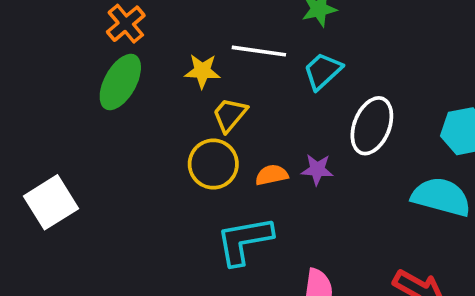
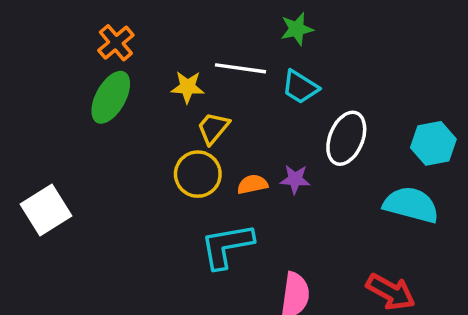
cyan trapezoid: (323, 71) -> (300, 87), turned -105

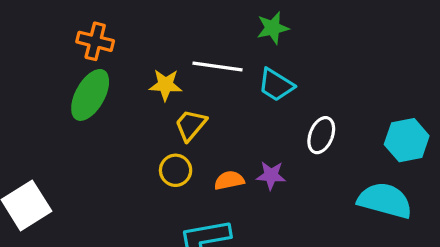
orange cross: (116, 43) -> (95, 41), turned -36
white ellipse: (346, 138) -> (321, 135), size x0.7
yellow circle: (198, 174) -> (176, 170), size x0.7

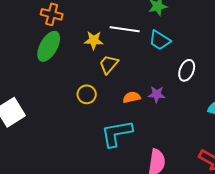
yellow circle: (176, 170) -> (87, 94), moved

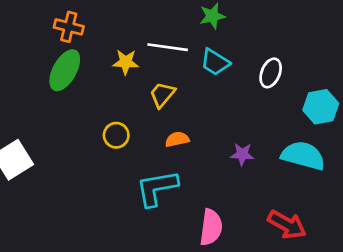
yellow trapezoid: (109, 64) -> (162, 95), moved
white ellipse: (187, 70) -> (271, 73), moved
purple star: (157, 94) -> (242, 154), moved

